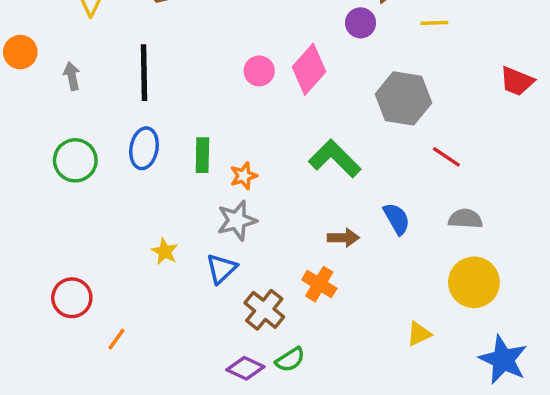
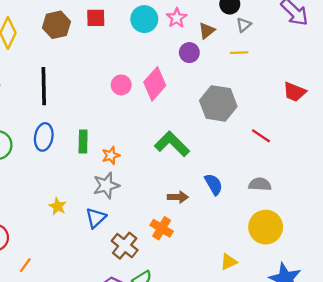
red line: (446, 157) -> (261, 136), moved

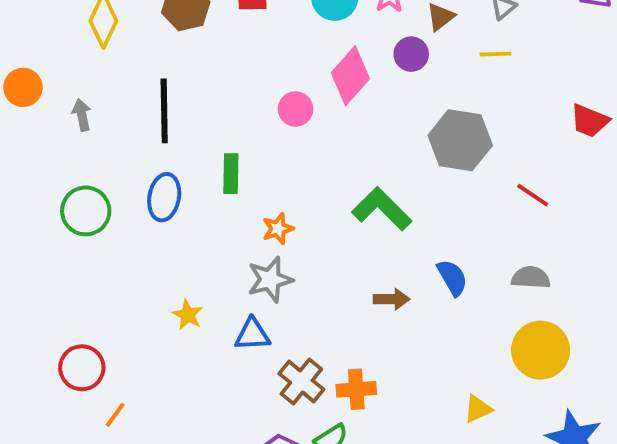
pink diamond: (155, 84) -> (350, 76), moved
green rectangle: (83, 142) -> (231, 174), moved
blue triangle: (96, 218) -> (252, 334), turned 40
orange cross: (162, 228) -> (356, 389), moved, turned -35
orange line: (25, 265) -> (115, 415), moved

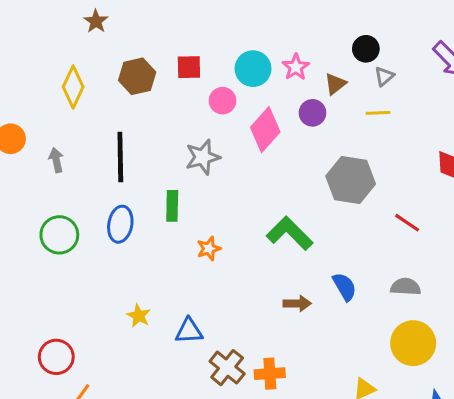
pink circle: (296, 109) -> (223, 101), moved
gray star: (270, 280) -> (203, 157), moved

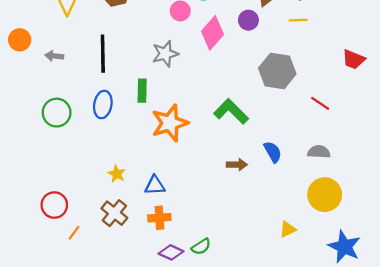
gray arrow: (56, 160) -> (54, 56), turned -72
orange star: (209, 249) -> (170, 123), size x2.0
brown cross: (227, 368) -> (114, 213), moved
orange cross: (270, 374) -> (159, 218), moved

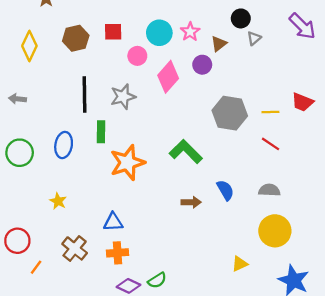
yellow line: (298, 20) -> (270, 112), moved
black line: (103, 54) -> (85, 94), moved
yellow star: (117, 174) -> (58, 201), moved

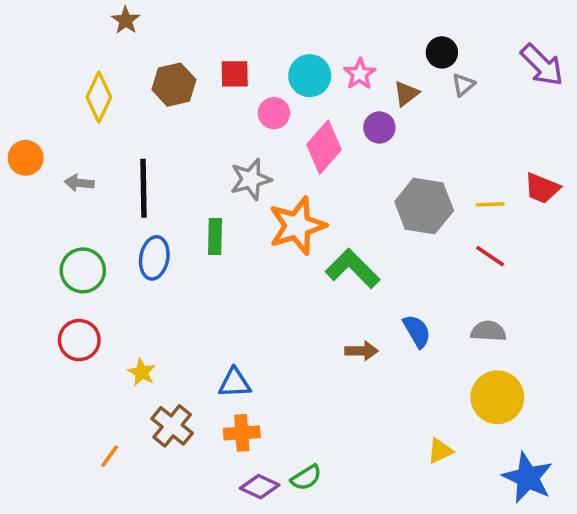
black line: (85, 94) -> (144, 188), moved
orange star: (127, 163) -> (297, 226), moved
yellow star: (58, 201) -> (142, 372), moved
red circle: (17, 241) -> (79, 340), moved

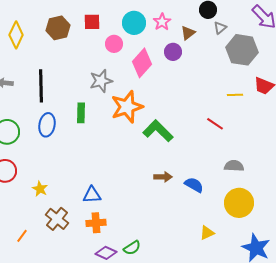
gray hexagon: (424, 206) -> (242, 50), moved
red line: (490, 256) -> (215, 124), moved
blue semicircle: (417, 331) -> (194, 185), moved, turned -30

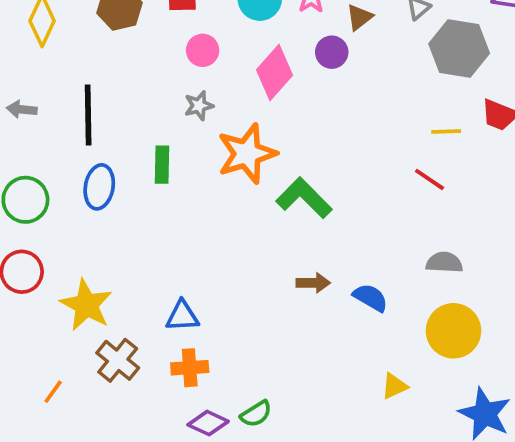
pink circle: (114, 44) -> (203, 50), moved
gray star: (101, 81) -> (199, 106), size x0.7
red line: (215, 124) -> (430, 179), moved
yellow star: (40, 189) -> (86, 305), size x1.8

